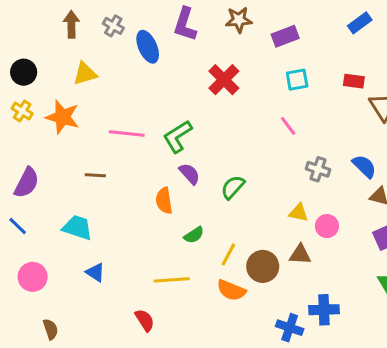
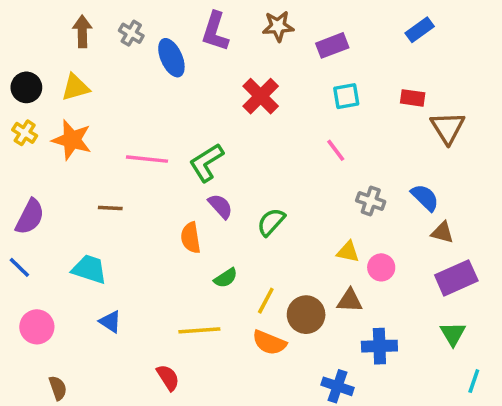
yellow triangle: (85, 74) -> (75, 87), moved
blue cross: (324, 310) -> (379, 346), moved

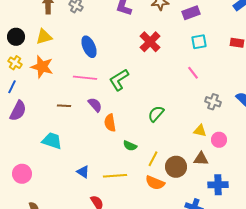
blue ellipse: (171, 58) -> (89, 47), moved
purple semicircle: (220, 206) -> (95, 105), moved
blue line: (19, 267) -> (12, 87), moved, turned 72
green semicircle: (226, 278) -> (130, 146), turned 56
blue triangle: (110, 322) -> (83, 172), moved

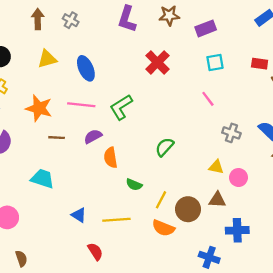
yellow triangle: (44, 37) -> (47, 59), moved
orange star: (42, 67) -> (39, 108), moved
purple semicircle: (95, 105) -> (93, 136), turned -77

